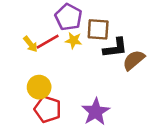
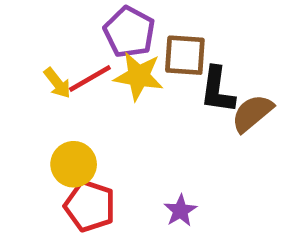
yellow star: (73, 40) -> (139, 76), size x1.5
black L-shape: (115, 48) -> (217, 90), turned 105
purple star: (96, 112) -> (180, 211), size x0.6

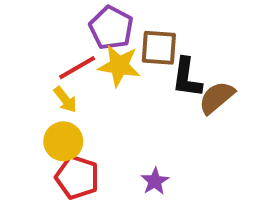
yellow arrow: (57, 83) -> (65, 100), moved

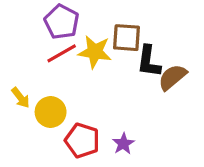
purple pentagon: (111, 28) -> (62, 22), moved
yellow arrow: (65, 100) -> (20, 98), moved
red pentagon: (77, 177) -> (82, 140), moved

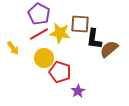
yellow arrow: (20, 98) -> (13, 48), moved
yellow circle: (51, 112) -> (44, 58), moved
red pentagon: (82, 140) -> (60, 72), moved

